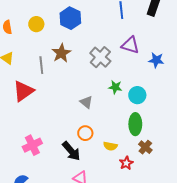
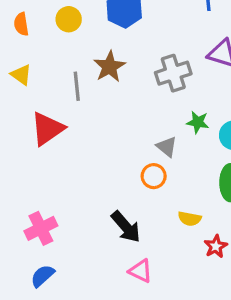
gray cross: (100, 57) -> (173, 73), turned 30
gray triangle: (86, 102) -> (167, 147), moved
orange circle: (85, 133) -> (154, 176), moved
pink cross: (32, 145) -> (41, 228), moved

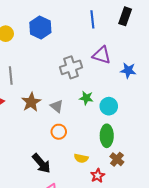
brown star: (110, 67) -> (31, 102), moved
gray triangle: (167, 147) -> (57, 106), moved

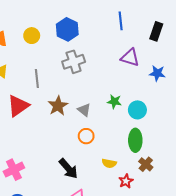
black rectangle: (125, 16) -> (156, 31), moved
gray cross: (71, 67) -> (74, 62), moved

